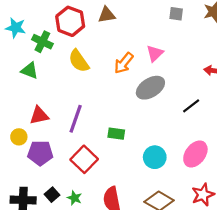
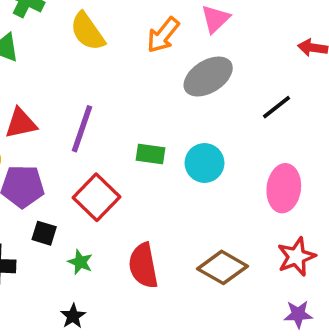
pink ellipse: (195, 154) -> (284, 188), turned -30
cyan circle: (155, 157) -> (205, 163), moved
black square: (52, 195) -> (44, 233), moved, turned -32

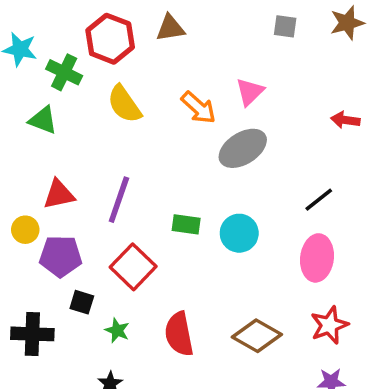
orange arrow: (163, 35) -> (199, 108), turned -87
black line: (277, 107) -> (319, 200), moved

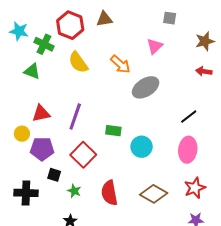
brown star: (347, 23) -> (205, 41), moved
pink triangle: (250, 92) -> (155, 46), moved
cyan circle: (239, 233) -> (142, 147), moved

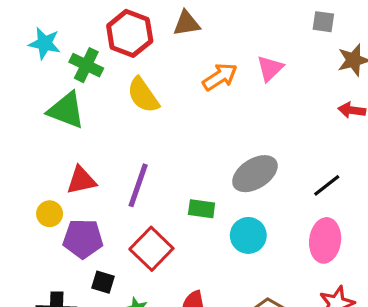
gray square: (170, 18) -> (323, 22), moved
orange arrow: (120, 64) -> (220, 77), moved, turned -75
green triangle: (32, 71) -> (66, 110), size x1.4
gray ellipse: (146, 87) -> (255, 174), moved

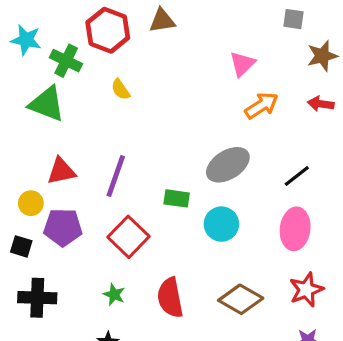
orange arrow: (220, 77) -> (261, 106), moved
yellow semicircle: (143, 95) -> (121, 89), size x0.6
black square: (103, 282) -> (21, 246), moved

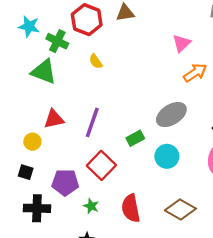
green rectangle: (177, 198) -> (135, 138), turned -36
purple pentagon: (63, 227) -> (65, 182), moved

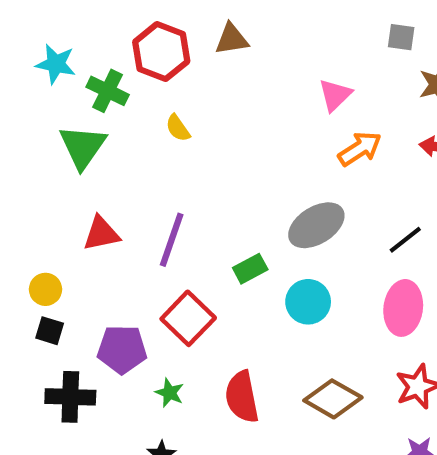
green triangle: (44, 72) -> (83, 147), turned 44
yellow circle: (32, 142) -> (45, 289), moved

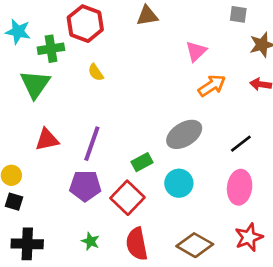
brown triangle: (232, 39) -> (147, 16), moved
green cross: (108, 91) -> (51, 49), turned -35
red square: (188, 318) -> (127, 198), moved
purple pentagon: (122, 349) -> (85, 186), moved

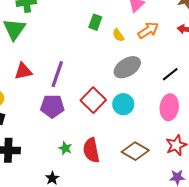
yellow semicircle: (96, 72) -> (118, 35), moved
green rectangle: (142, 162) -> (95, 22), moved, turned -42
red square: (127, 198) -> (93, 100), moved
green star: (91, 241) -> (65, 148), moved

